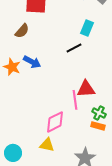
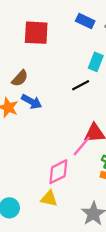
brown semicircle: (22, 31) -> (20, 78), moved
pink line: (75, 100) -> (82, 146), turned 48

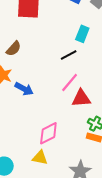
blue arrow: (32, 102) -> (24, 89), moved
pink line: (82, 146) -> (70, 82), moved

